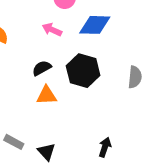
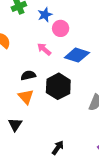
orange triangle: (46, 95) -> (26, 97), turned 35
black triangle: (46, 152) -> (15, 125), moved

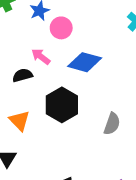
black semicircle: (28, 75) -> (22, 75), moved

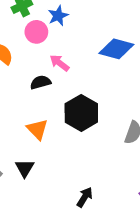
pink circle: (61, 28) -> (36, 32), moved
blue diamond: (85, 62) -> (116, 49), moved

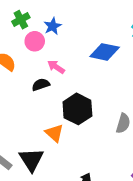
orange triangle: (37, 129) -> (54, 133), moved
black triangle: (25, 168) -> (31, 160), size x1.5

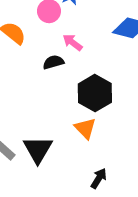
orange triangle: (54, 133) -> (85, 128), moved

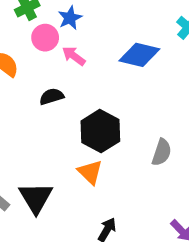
pink arrow: (72, 42) -> (74, 56), moved

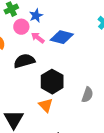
blue diamond: (139, 55) -> (62, 37), moved
black semicircle: (52, 97) -> (24, 61), size x1.5

